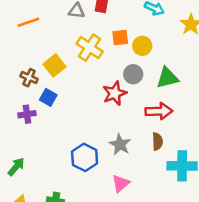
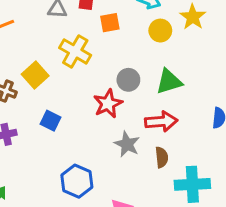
orange square: (120, 38) -> (110, 23), moved
yellow circle: (142, 46) -> (160, 31), moved
blue square: (48, 97) -> (51, 121), moved
gray star: (120, 144) -> (127, 144), moved

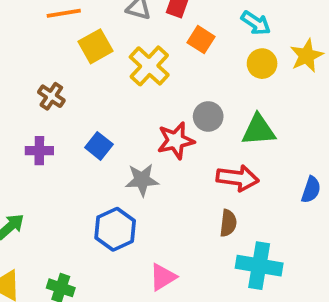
orange square: (110, 23) -> (201, 40), turned 30
yellow square: (35, 75) -> (95, 46), moved
gray star: (127, 144) -> (142, 180), moved, turned 30

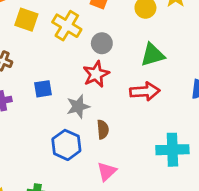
yellow square: (95, 46) -> (26, 20), turned -30
gray circle: (208, 116) -> (102, 43), moved
blue square: (99, 146) -> (43, 89), turned -36
brown semicircle: (228, 223) -> (103, 129), moved

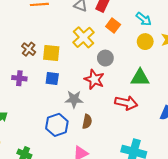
yellow square: (26, 20) -> (51, 53), moved, turned -30
red star: (96, 74) -> (94, 79), turned 30

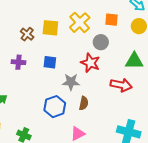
orange square: (113, 26) -> (112, 20), moved, turned -32
yellow square: (51, 53) -> (50, 28), moved

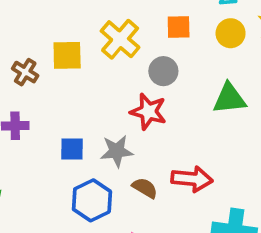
blue square: (50, 62) -> (72, 149), moved
red arrow: (121, 85) -> (192, 179), moved
brown semicircle: (84, 103) -> (145, 188), turned -64

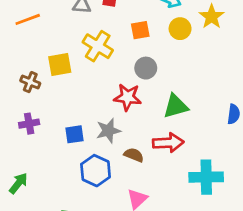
gray circle: (163, 71) -> (146, 68), moved
green triangle: (229, 99) -> (176, 106), moved

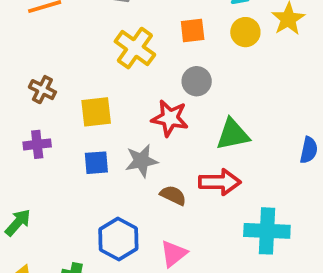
yellow square: (60, 65) -> (96, 112), moved
blue hexagon: (96, 171) -> (118, 239), moved

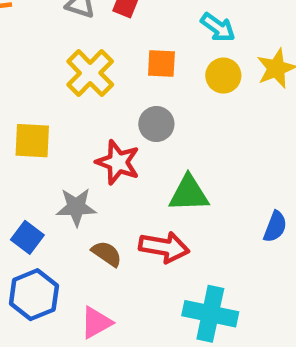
blue square: (96, 163) -> (27, 237), moved, turned 32

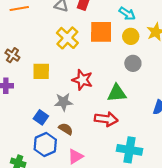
orange square: (161, 64) -> (101, 32), size x1.6
gray circle: (156, 124) -> (133, 63), moved
brown semicircle: (107, 254) -> (66, 129), moved

